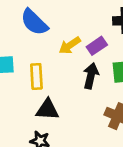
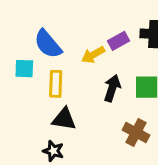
blue semicircle: (34, 22) -> (48, 44), moved
purple rectangle: (97, 46) -> (119, 41), moved

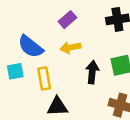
purple rectangle: (119, 41) -> (67, 20), moved
yellow arrow: (93, 55) -> (70, 47), turned 30

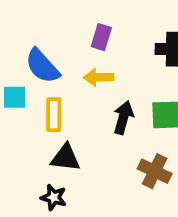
purple rectangle: (67, 20) -> (101, 37), turned -42

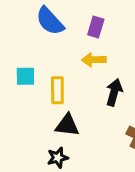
blue semicircle: (42, 66) -> (50, 21), moved
black star: (54, 197) -> (58, 158), turned -30

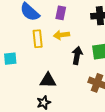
cyan square: (25, 76) -> (10, 59), moved
yellow rectangle: (57, 90) -> (38, 39), moved

